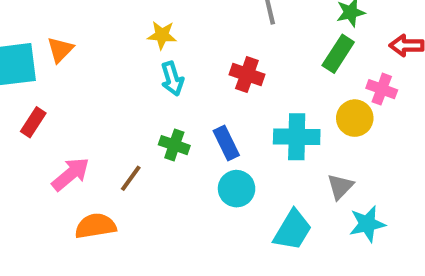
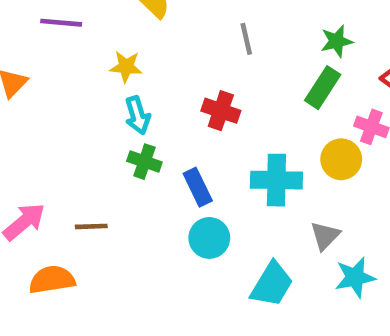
green cross: (174, 145) -> (144, 162), moved
brown line: (131, 178) -> (91, 226), turned 52

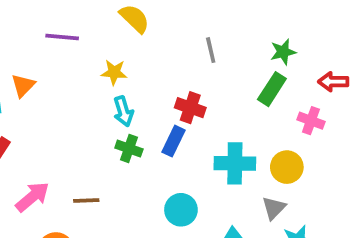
yellow circle: (341, 159) -> (287, 167), moved
blue rectangle: (198, 187) -> (174, 141), moved, turned 52

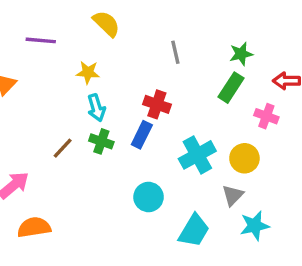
cyan cross: (235, 163) -> (197, 155), turned -30
brown line: (86, 200) -> (63, 148), moved, turned -45

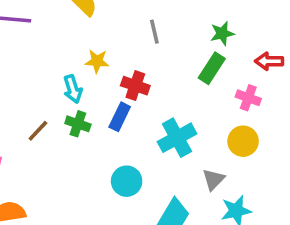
yellow star: (88, 72) -> (97, 61), moved
yellow circle: (244, 158) -> (243, 141), moved

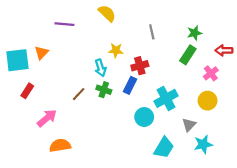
red cross: (135, 86) -> (140, 66), turned -35
pink cross: (248, 98) -> (211, 73), turned 32
cyan circle: (127, 181) -> (144, 117), moved

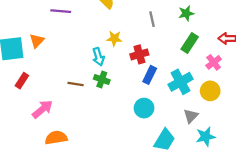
green star: (194, 33) -> (186, 13), moved
blue rectangle: (130, 85) -> (150, 75), moved
brown line: (79, 94) -> (76, 84), turned 56
cyan cross: (166, 98) -> (180, 82), moved

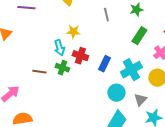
red cross: (139, 54) -> (80, 56), moved, turned 35
cyan circle: (144, 108) -> (116, 93), moved

